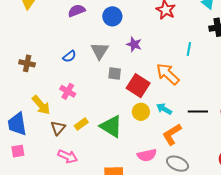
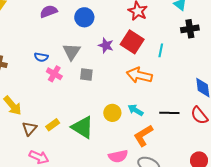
blue semicircle: (69, 56) -> (41, 57), turned 48
orange arrow: (168, 74) -> (139, 75), turned -30
red square: (138, 86) -> (132, 42), moved
pink cross: (68, 91) -> (54, 74), moved

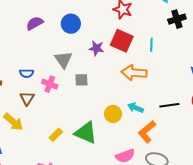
blue semicircle: (41, 57) -> (27, 73), moved
brown triangle: (29, 129) -> (27, 98), moved

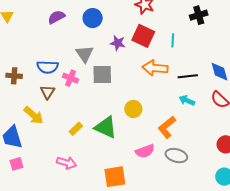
blue semicircle: (27, 73) -> (48, 67), size x1.5
gray square: (81, 80) -> (102, 74), size x1.5
black line: (169, 105) -> (188, 76), moved
cyan arrow: (135, 108) -> (187, 100), moved

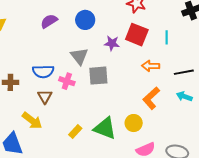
orange arrow: (155, 68) -> (151, 66), size x0.7
yellow circle: (133, 109) -> (134, 123), moved
orange L-shape: (167, 127) -> (151, 98), moved

